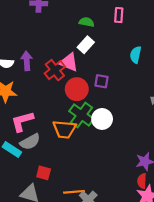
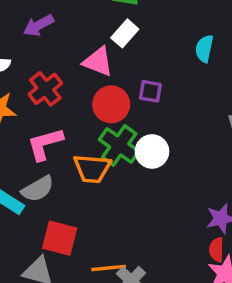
purple arrow: (27, 61) -> (39, 25), moved, turned -114
red cross: (55, 70) -> (45, 89), moved
pink L-shape: (22, 121) -> (45, 144), moved
red square: (44, 173) -> (60, 238), size x1.5

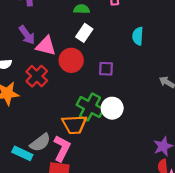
purple arrow: (39, 25) -> (27, 35), turned -90
pink triangle: (98, 62) -> (46, 46), moved
red circle: (111, 104) -> (71, 60), moved
pink L-shape: (45, 144) -> (62, 148), moved, turned 140

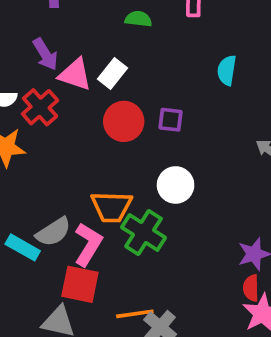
white rectangle: (84, 33) -> (113, 73), moved
red circle: (71, 60) -> (124, 121), moved
red cross: (37, 76) -> (40, 107), moved
green cross: (90, 107) -> (144, 232), moved

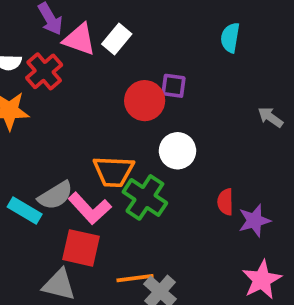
red circle: (124, 121) -> (145, 101), moved
pink L-shape: (88, 244) -> (90, 208), turned 105
red semicircle: (251, 288) -> (225, 202), moved

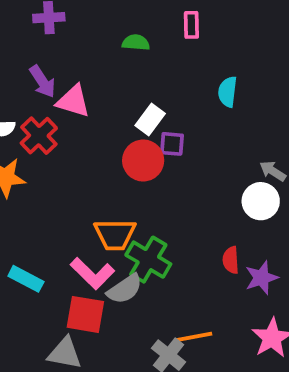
white rectangle: (117, 39) -> (150, 119), moved
white circle: (177, 151) -> (261, 201), moved
gray semicircle: (55, 195) -> (125, 289), moved
orange line: (135, 278) -> (193, 337), moved

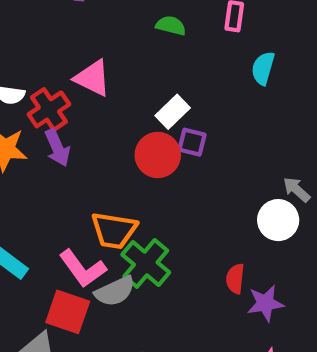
purple arrow: (42, 82) -> (57, 148), moved
cyan semicircle: (228, 92) -> (263, 68), moved

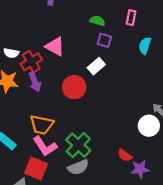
purple square: (192, 142) -> (104, 40), moved
red circle: (158, 155) -> (74, 87), moved
orange trapezoid: (114, 230) -> (42, 125), moved
red semicircle: (235, 279) -> (125, 155), turned -64
gray semicircle: (115, 291) -> (78, 167), moved

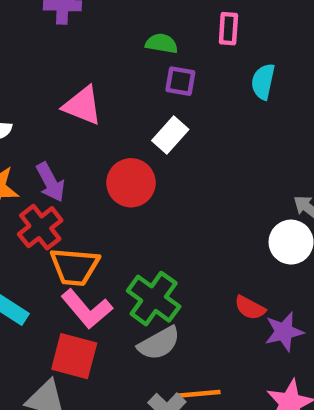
red cross: (31, 62) -> (40, 227), moved

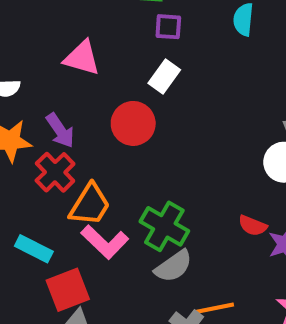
orange trapezoid: (75, 267) -> (90, 205), turned -57
red square: (74, 356) -> (68, 290), moved, turned -30

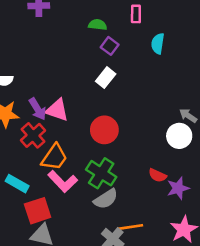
purple square: (168, 27) -> (110, 46), turned 30
pink triangle: (82, 58) -> (57, 110), moved
red circle: (133, 123) -> (104, 130), moved

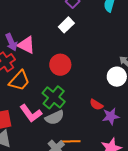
pink L-shape: (63, 181) -> (31, 113), moved

